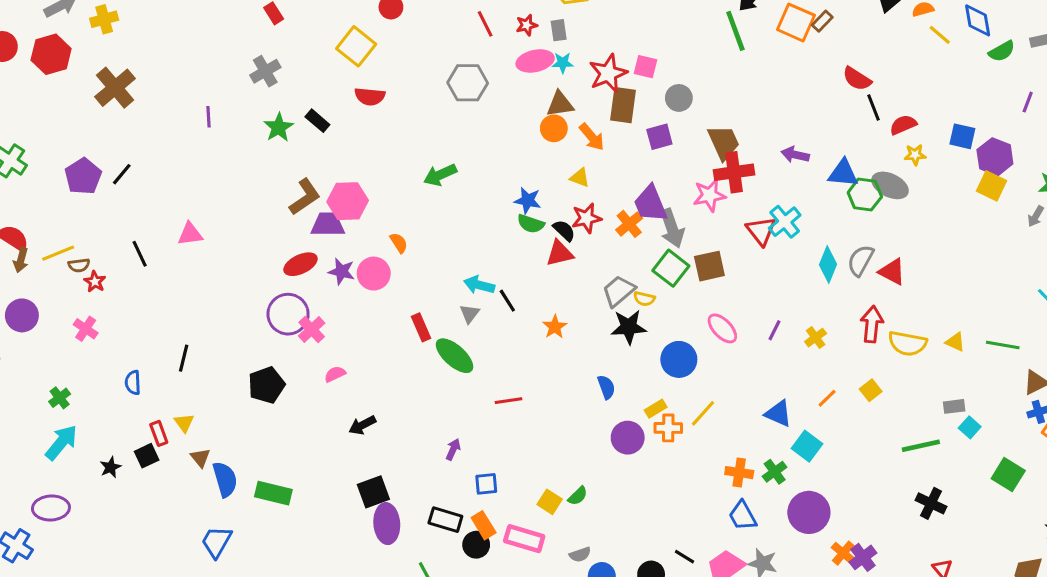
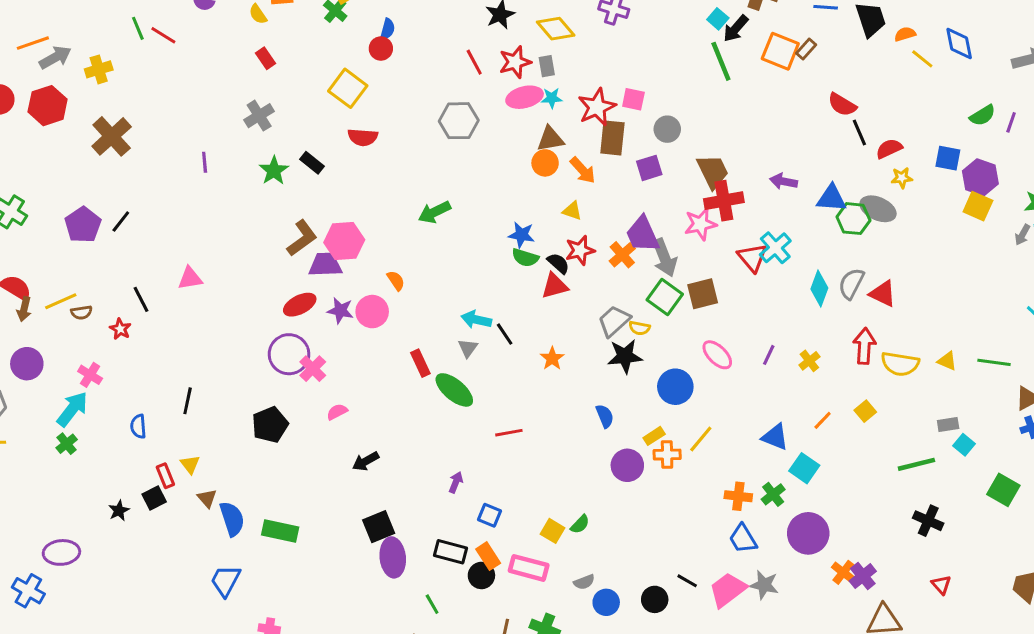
red star: (527, 25) -> (515, 62), size x1.5
green semicircle: (1002, 51) -> (983, 115), moved
red star: (95, 282) -> (120, 329), moved
cyan arrow: (61, 443) -> (72, 409), moved
blue square: (486, 484) -> (489, 515), turned 30

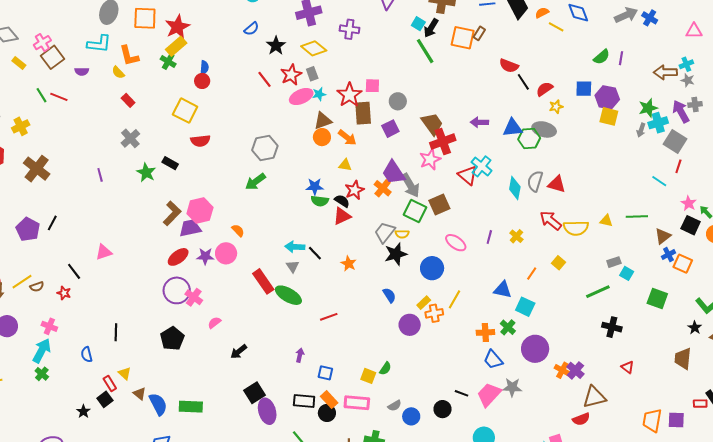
gray hexagon: (459, 121) -> (265, 148), moved
red arrow: (864, 346) -> (551, 220), turned -45
red rectangle: (420, 363) -> (263, 281), size x1.4

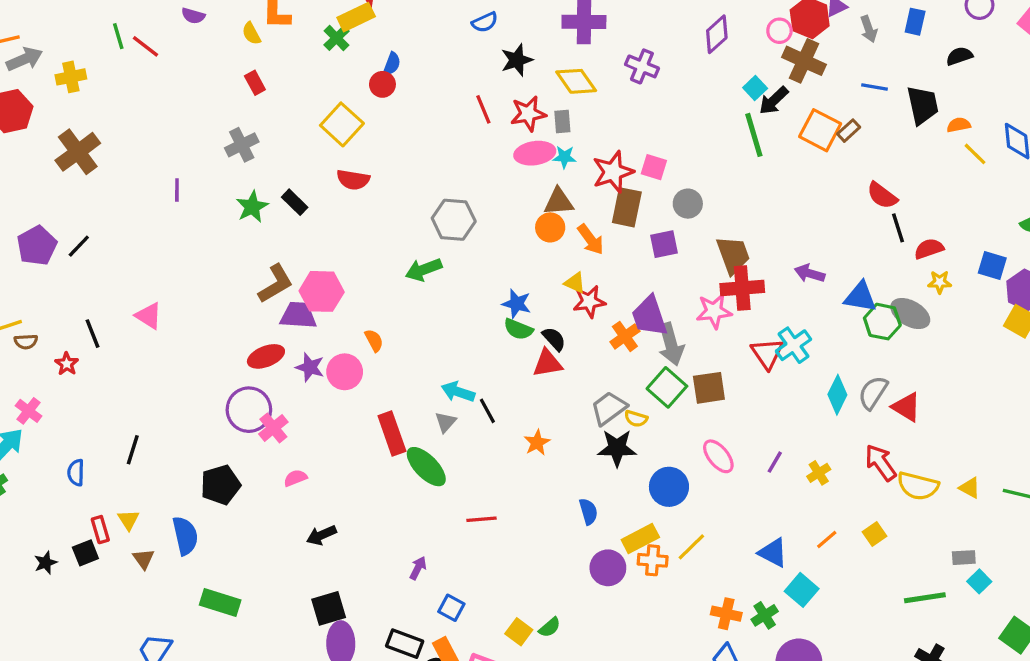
red star: (355, 190) -> (589, 301), moved
pink triangle: (104, 252) -> (149, 316), turned 36
yellow rectangle: (424, 303) -> (640, 538), size x1.5
blue semicircle: (158, 404) -> (185, 536), moved

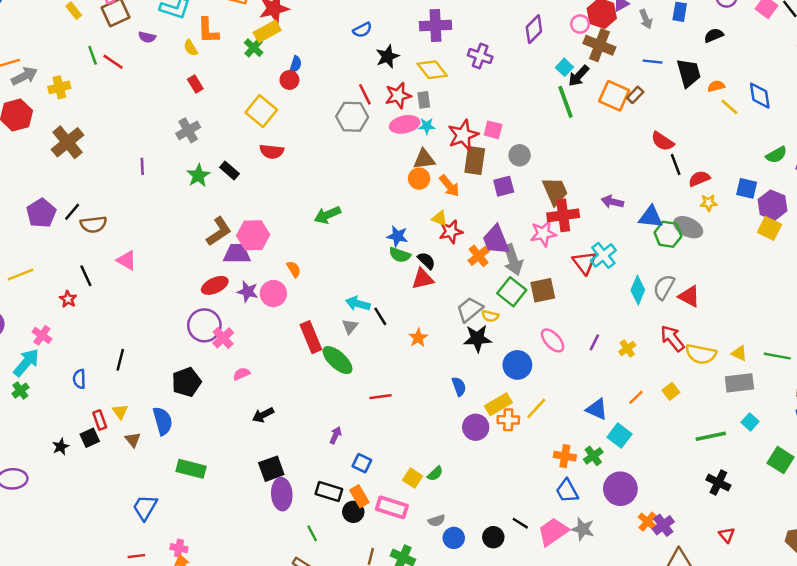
gray hexagon: (454, 220) -> (352, 117), moved
brown semicircle: (26, 342) -> (93, 224), moved, size x1.5
gray rectangle: (964, 558) -> (739, 383), moved, size x1.6

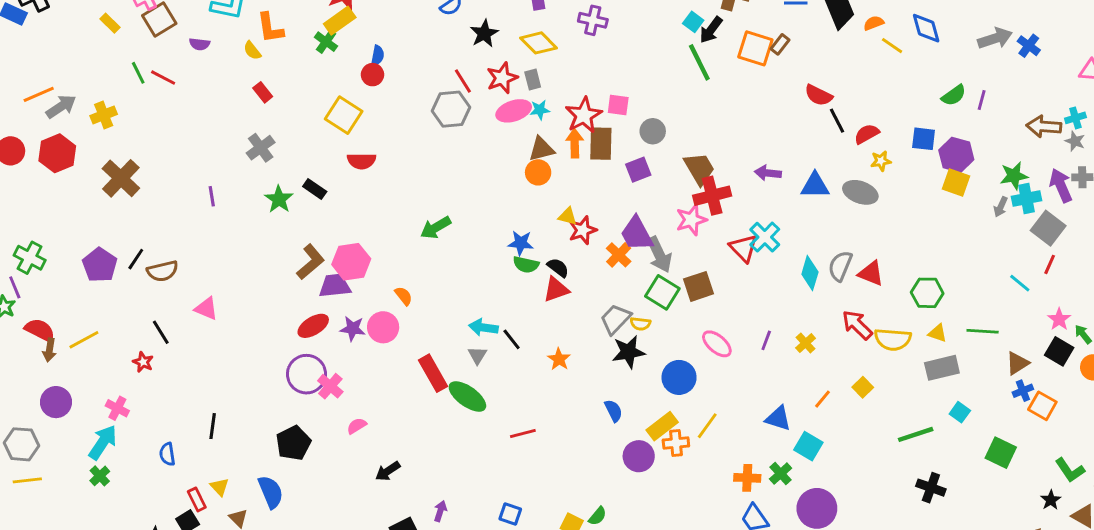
orange arrow: (449, 186) -> (575, 143), moved, turned -135
green hexagon: (668, 234) -> (927, 293), moved
purple arrow: (336, 435) -> (440, 511), moved

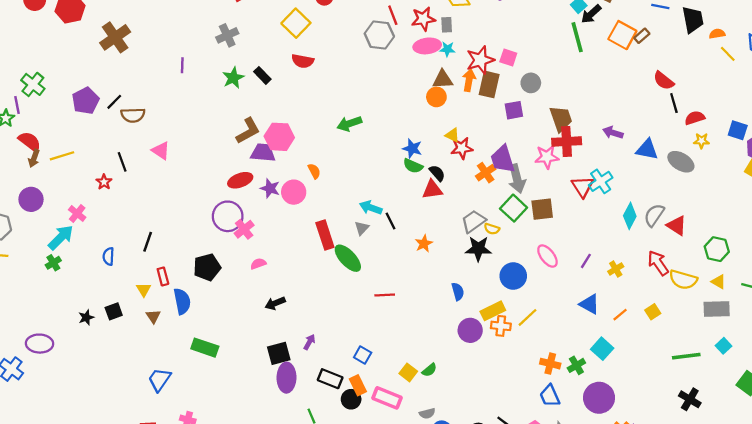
blue triangle: (778, 418) -> (589, 304), moved
red rectangle: (197, 499) -> (163, 276), moved

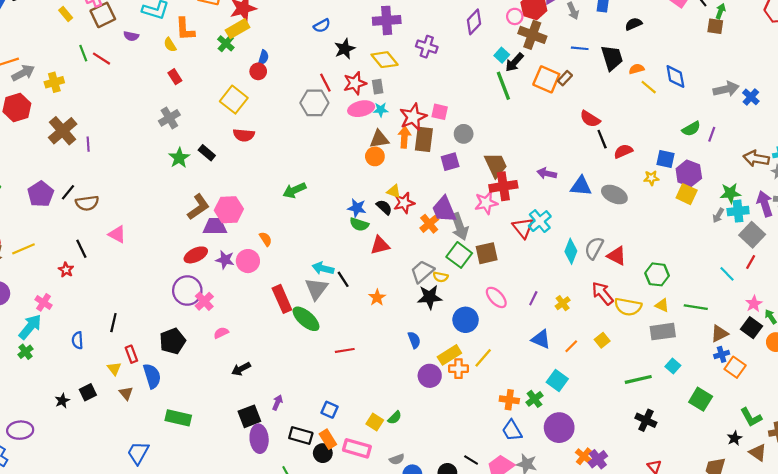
purple line: (182, 65) -> (88, 144), moved
yellow star: (701, 141) -> (651, 178), moved
black semicircle: (437, 173) -> (384, 207), moved
gray triangle: (362, 228) -> (316, 289), size x1.6

